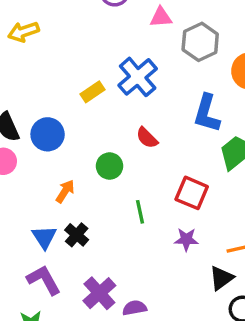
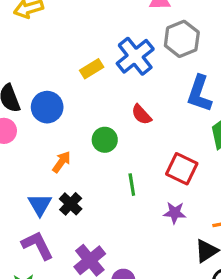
gray hexagon: (200, 42) -> (182, 39), moved

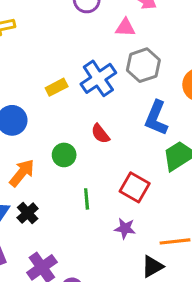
orange arrow: (61, 162) -> (22, 173), size x1.4

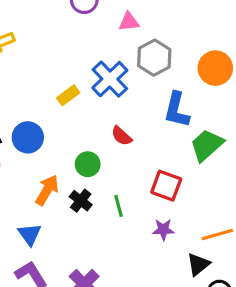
black cross: (28, 213) -> (81, 201), moved

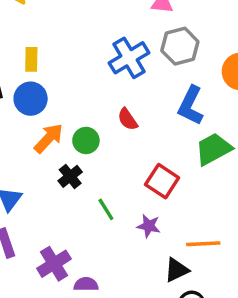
yellow rectangle: (68, 95) -> (31, 59), moved, turned -65
orange arrow: (47, 190) -> (49, 138), moved
green line: (118, 206) -> (106, 209), moved, turned -30

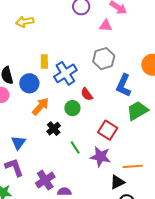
gray hexagon: (180, 46) -> (104, 59), moved
blue cross: (129, 58) -> (65, 73), moved
yellow rectangle: (31, 59) -> (44, 62), moved
green circle: (86, 140) -> (72, 108), moved
purple star: (149, 226) -> (100, 157), size x1.5

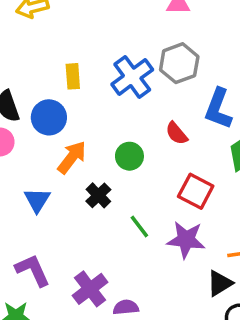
blue cross: (65, 73) -> (132, 77), moved
red semicircle: (87, 94) -> (177, 133), moved
blue triangle: (18, 143) -> (37, 200), moved

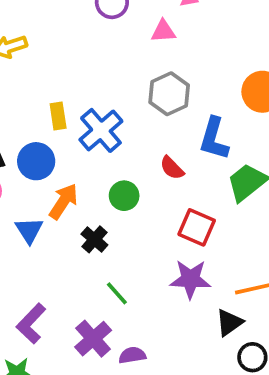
blue cross: (132, 77) -> (101, 130), moved
blue triangle: (37, 200) -> (29, 230), moved
green line: (139, 227) -> (117, 293), moved
purple L-shape: (33, 270) -> (31, 323), turned -108

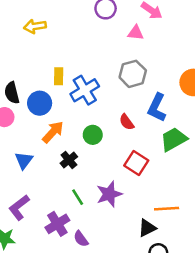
blue triangle: (29, 230) -> (24, 160), moved
purple star: (190, 279) -> (109, 194), moved, turned -30
purple semicircle: (132, 355) -> (81, 239), turned -126

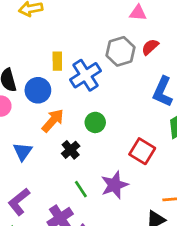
gray hexagon: (133, 74) -> (120, 51), moved
red semicircle: (127, 122) -> (150, 47), moved, turned 84

